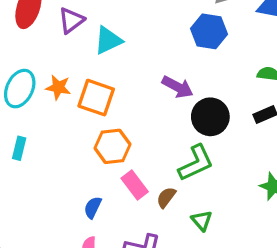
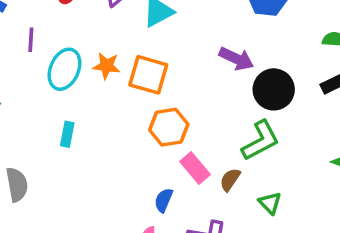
blue semicircle: (93, 207) -> (164, 200), moved

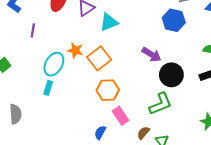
cyan ellipse: (65, 69) -> (54, 64), moved
orange square: (148, 75) -> (99, 58), turned 30
brown semicircle: (230, 180) -> (143, 133), moved

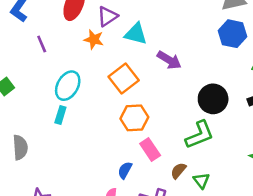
blue hexagon: (174, 20) -> (233, 34), moved
cyan triangle: (109, 22) -> (136, 34), turned 36
purple line: (33, 30) -> (42, 44), turned -32
orange star: (75, 50) -> (94, 39), moved
purple arrow: (152, 55) -> (169, 60), moved

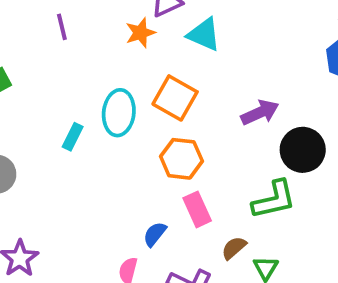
orange star: (94, 39) -> (140, 33), turned 30
purple arrow: (169, 60) -> (260, 113), moved, turned -65
orange square: (124, 78) -> (175, 98), turned -32
cyan ellipse: (68, 86) -> (119, 113), moved, turned -32

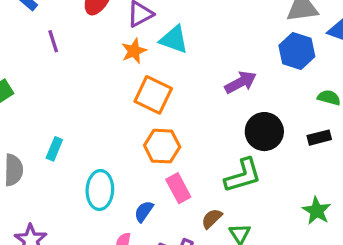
orange star: (140, 33) -> (134, 51), moved
cyan ellipse: (119, 113) -> (100, 190), moved
purple arrow: (260, 113) -> (241, 82), moved
cyan rectangle: (73, 137) -> (54, 149), moved

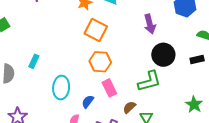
purple arrow: (241, 82) -> (150, 24), turned 102

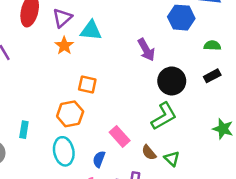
orange square: (96, 30) -> (87, 84), moved, size x0.7
orange hexagon: (100, 62) -> (70, 114), moved
brown semicircle: (129, 107) -> (149, 153), turned -72

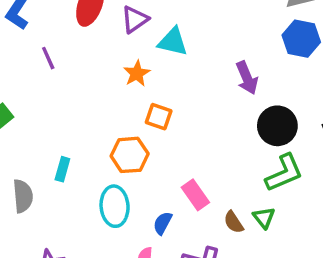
orange star: (64, 46) -> (137, 73), moved
green L-shape: (164, 116) -> (284, 173), moved
green triangle: (172, 159) -> (264, 218), moved

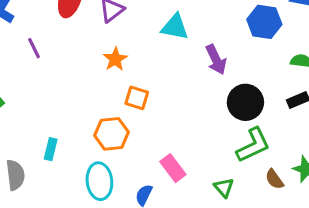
cyan triangle: (173, 42) -> (175, 27), moved
green triangle: (264, 218) -> (224, 188), moved
brown semicircle: (234, 222) -> (274, 179), moved

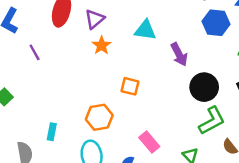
orange star: (115, 59) -> (102, 45), moved
orange square: (137, 98) -> (130, 86), moved

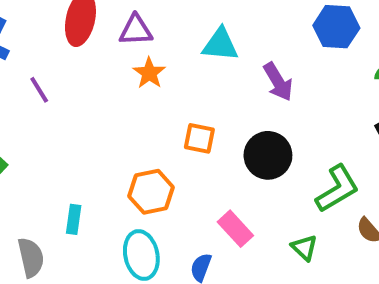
purple triangle: (95, 19) -> (136, 30), turned 40
black circle: (204, 87) -> (268, 155), moved

